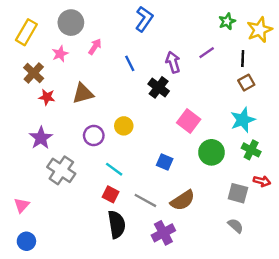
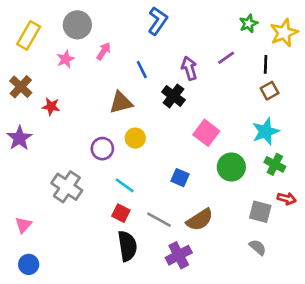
brown cross: (34, 73) -> (21, 87), moved
brown triangle: (83, 93) -> (121, 103), moved
purple star: (41, 138) -> (19, 138), moved

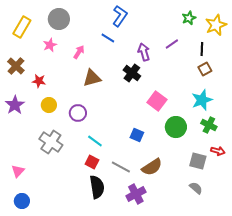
pink arrow: (104, 51) -> (79, 52), moved
blue line: (142, 70) -> (108, 38), moved, turned -32
yellow circle: (135, 138) -> (49, 105), moved

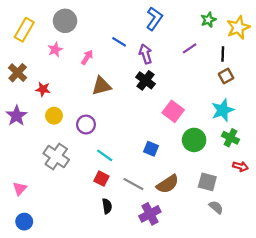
blue L-shape: (120, 16) -> (154, 19), moved
purple arrow: (144, 52) -> (146, 54), moved
gray square: (198, 161) -> (207, 182), moved
black semicircle: (97, 187) -> (107, 206), size x0.6

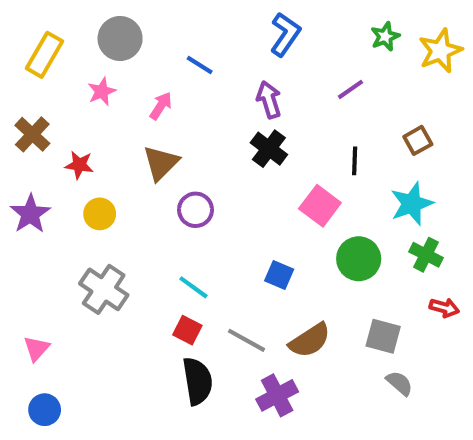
blue line: (119, 42) -> (200, 65), moved
black line: (223, 54) -> (355, 161), moved
brown triangle: (101, 86) -> (161, 163), moved, turned -30
purple circle: (86, 125) -> (196, 210), moved
black semicircle: (107, 206) -> (198, 381), size x1.6

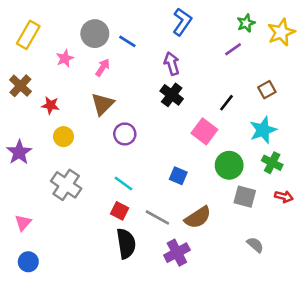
gray circle: (120, 38) -> (95, 34), moved
purple line: (351, 89) -> (233, 49), moved
black line: (355, 161) -> (227, 103), turned 36
purple star: (30, 214) -> (19, 152), moved
gray square: (383, 336) -> (245, 197), moved

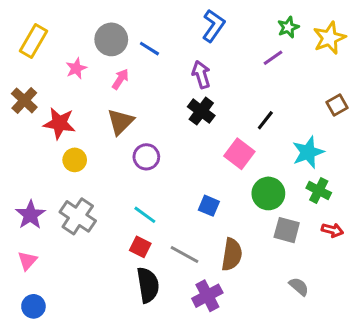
brown square: (267, 90) -> (337, 105), moved
red star: (50, 105) -> (59, 123), size x1.5
purple star: (19, 152) -> (30, 215), moved
brown semicircle: (198, 217) -> (232, 254), turned -48

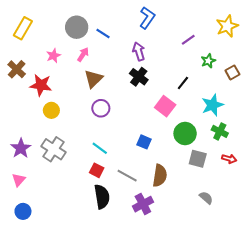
green star: (288, 27) -> (208, 61), moved
pink star: (76, 68) -> (53, 56), moved
brown triangle: (120, 122) -> (93, 79), moved

